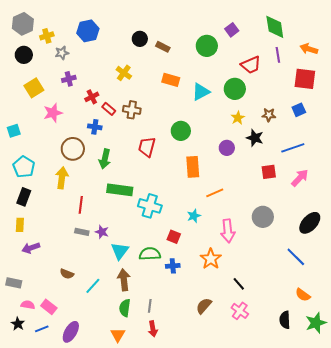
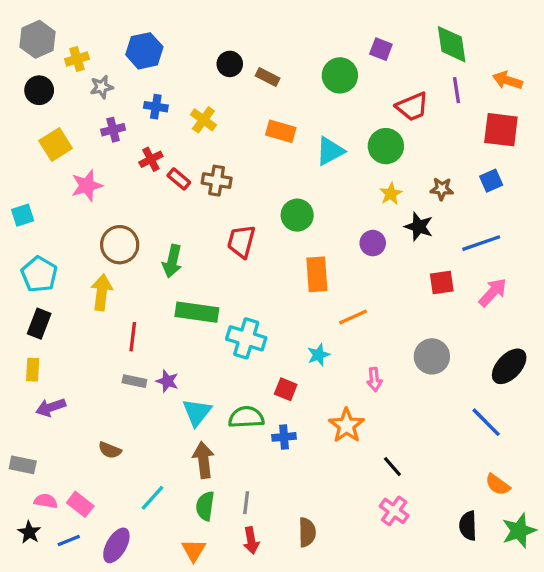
purple square: (232, 30) -> (381, 49), turned -32
blue cross: (95, 127) -> (156, 107), moved
pink arrow: (228, 231) -> (374, 379), size x0.6
cyan line: (93, 286) -> (153, 498), moved
brown semicircle: (204, 306) -> (307, 532), moved, turned 138

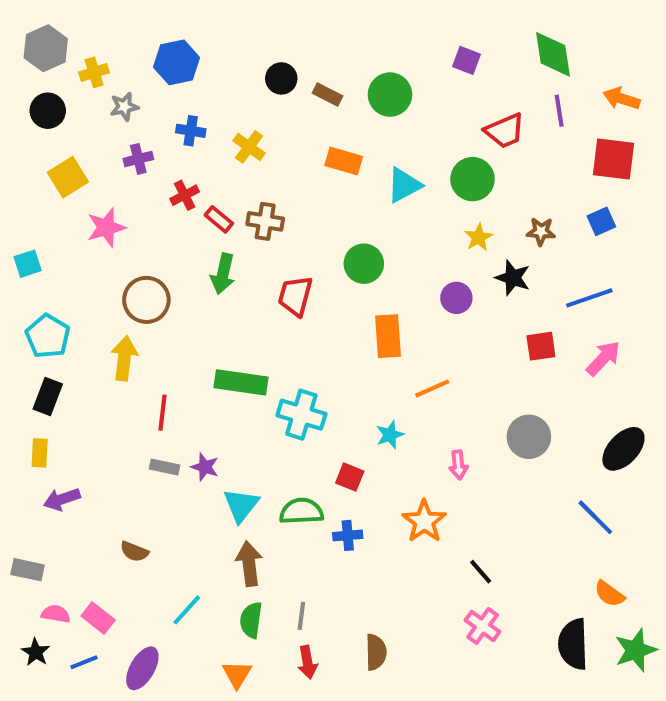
green circle: (340, 75) -> (390, 95), moved
green arrow: (172, 261) -> (223, 274), moved
black semicircle: (468, 526) -> (573, 644), size x1.4

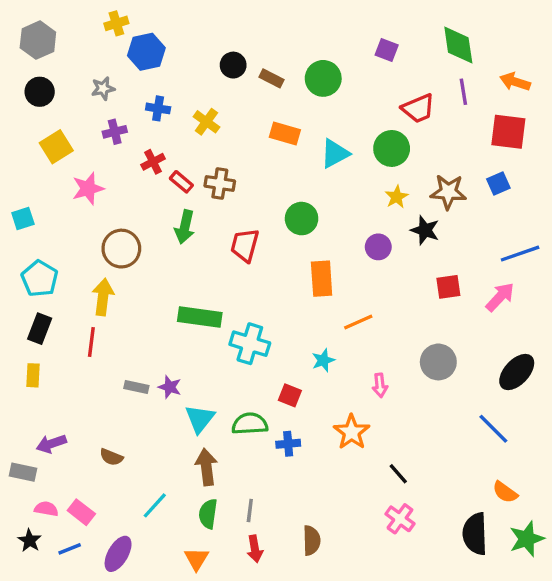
yellow cross: (94, 72) -> (116, 23), moved
brown star: (541, 231) -> (448, 192), size x1.5
blue line: (589, 298) -> (520, 254), moved
red line: (162, 413) -> (91, 342), moved
purple arrow: (62, 499) -> (51, 444), moved

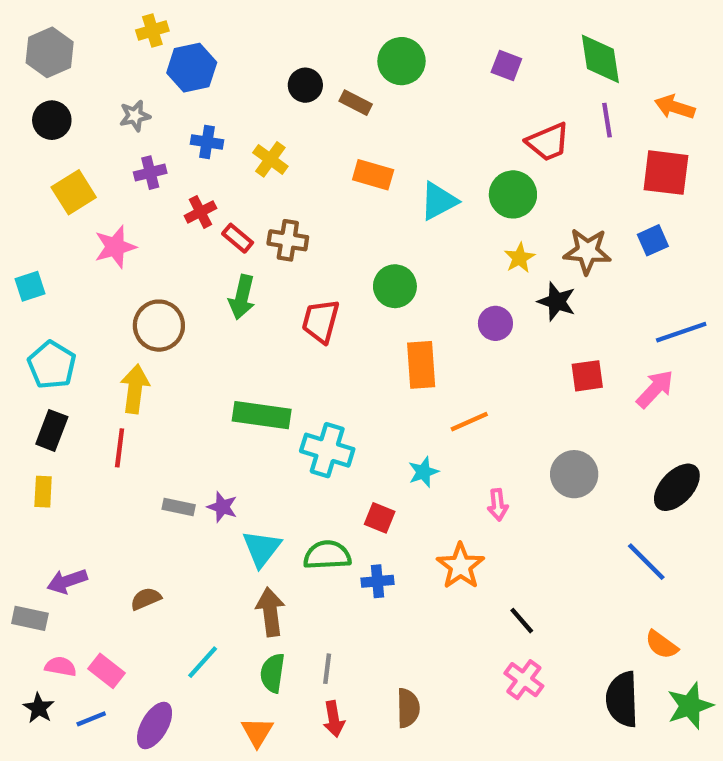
green circle: (323, 78) -> (401, 61), moved
brown semicircle: (111, 457) -> (146, 599), turned 135

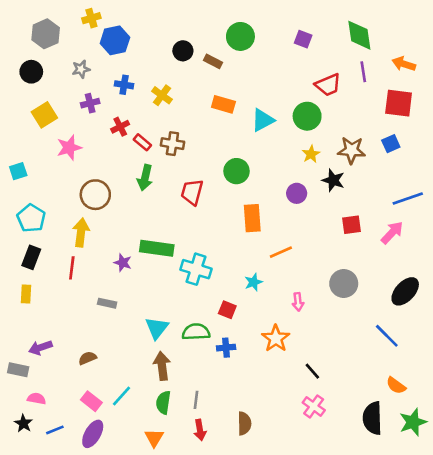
gray hexagon: (50, 52) -> (46, 34), moved
purple star: (222, 507) -> (123, 263), moved
pink rectangle: (106, 671) -> (91, 401), moved

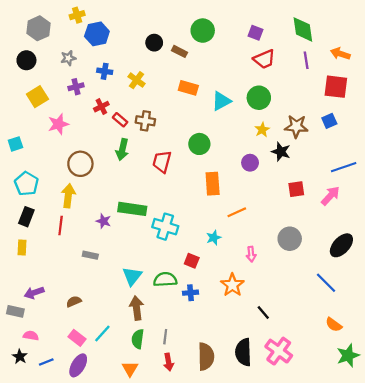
red trapezoid: (328, 85) -> (264, 59), moved
pink cross: (314, 406) -> (279, 351), moved, size x1.4
black semicircle: (372, 418) -> (243, 352), moved
brown semicircle: (244, 423) -> (206, 357), size x1.4

